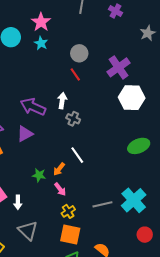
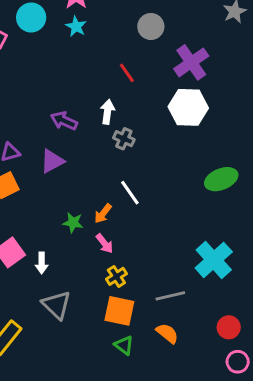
gray circle: (79, 53) -> (151, 26), moved
white hexagon: (132, 98) -> (188, 107), moved
purple arrow: (33, 107) -> (64, 121), size x0.7
gray line: (102, 204) -> (170, 296), moved
red circle: (145, 235) -> (229, 327), moved

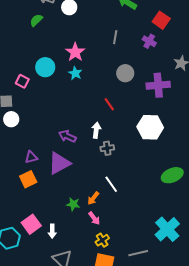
purple cross: (191, 62) -> (158, 85), moved, turned 30
gray cross: (124, 139) -> (107, 148), turned -32
purple triangle: (52, 161) -> (59, 163), size x1.4

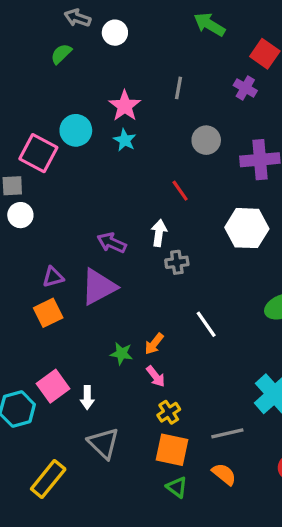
gray line: (115, 37) -> (178, 88), moved
pink square: (22, 81) -> (38, 153), size x1.6
white line: (111, 184) -> (206, 324), moved

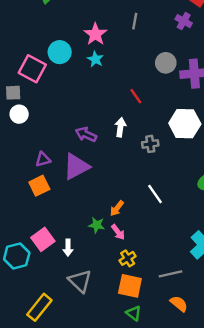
gray circle: (206, 140) -> (166, 63), moved
gray cross: (177, 262) -> (150, 144), moved
green star: (121, 354) -> (97, 225), moved
orange semicircle: (224, 474) -> (179, 304), moved

